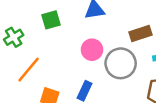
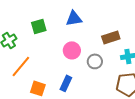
gray circle: (121, 63) -> (95, 61), size x0.6

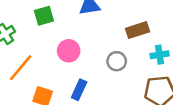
pink circle: (72, 50) -> (69, 51), moved

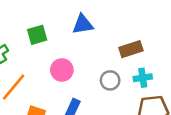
cyan cross: (160, 55) -> (143, 78), moved

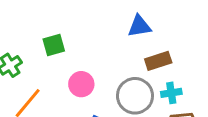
blue triangle: (83, 24) -> (139, 26), moved
gray circle: (110, 80) -> (135, 96), size x1.6

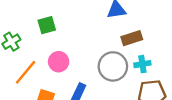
pink circle: (81, 84) -> (59, 62), moved

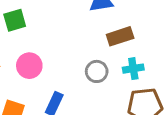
gray circle: (113, 66) -> (97, 71), size x0.6

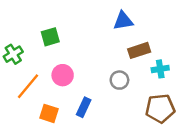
cyan cross: (133, 69) -> (160, 69), moved

